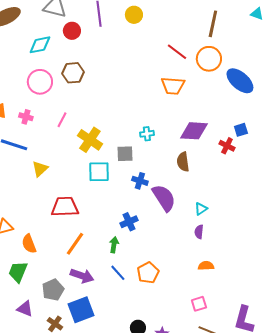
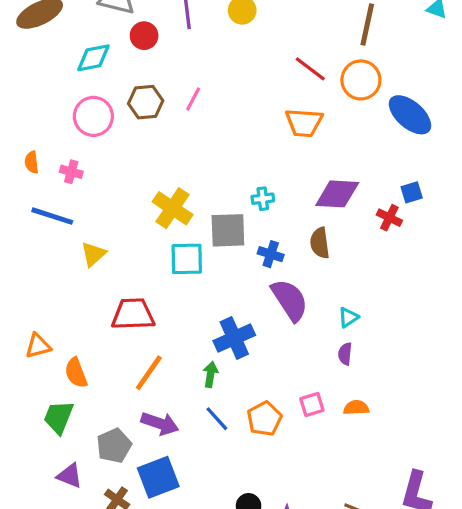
pink line: (62, 120) -> (193, 99), moved
gray square: (125, 154) -> (228, 230), size x1.4
blue cross: (140, 181) -> (271, 254), moved
blue cross: (129, 222) -> (234, 338), size x1.4
pink square: (199, 304) -> (312, 404), moved

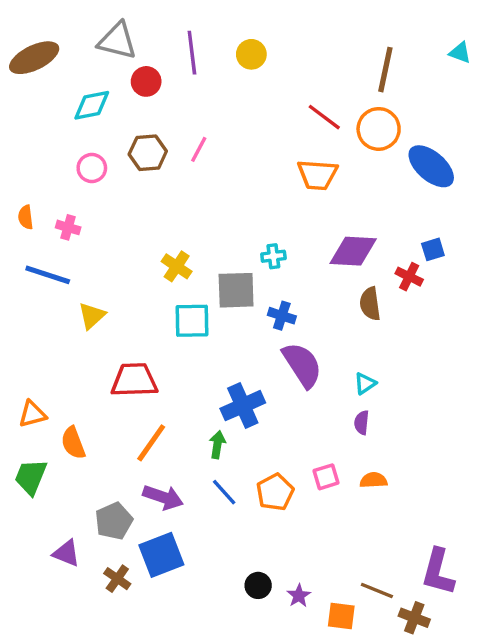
pink circle: (93, 116) -> (92, 168), size x0.7
yellow cross: (173, 208) -> (177, 266), size x0.7
brown semicircle: (320, 243) -> (370, 304), moved
green trapezoid: (59, 417) -> (31, 477), moved

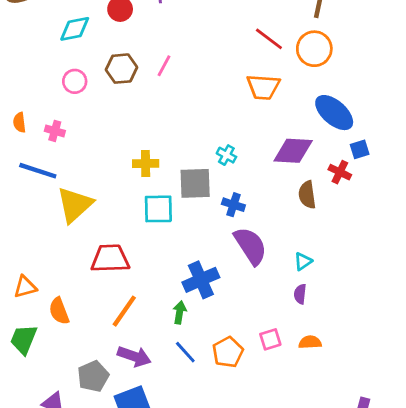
blue ellipse: (431, 166) -> (334, 113), moved
cyan cross: (273, 256) -> (226, 155), turned 36
yellow cross: (177, 266) -> (146, 164), turned -35
yellow triangle: (92, 316) -> (75, 205), size x1.6

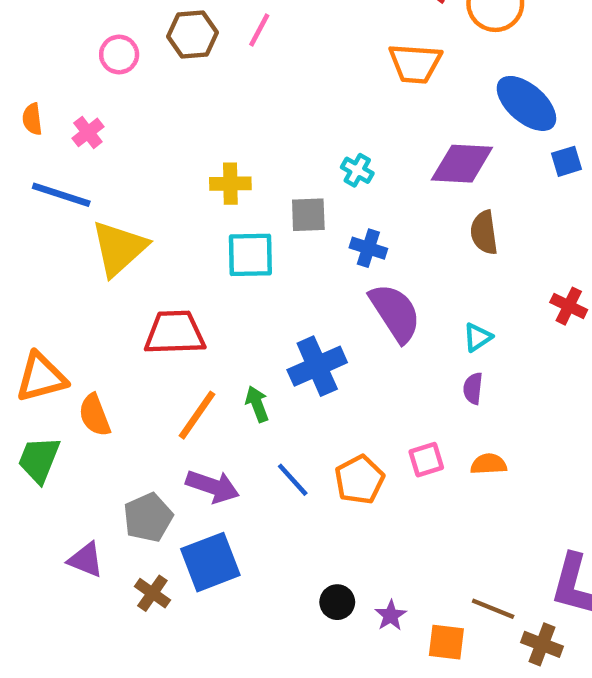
pink cross: (55, 131) -> (88, 132), turned 36
red cross: (340, 172) -> (569, 306), moved
gray square: (195, 183) -> (308, 215), size x0.7
orange triangle: (25, 287) -> (41, 377), size x1.4
green arrow: (180, 312) -> (257, 404), moved, turned -30

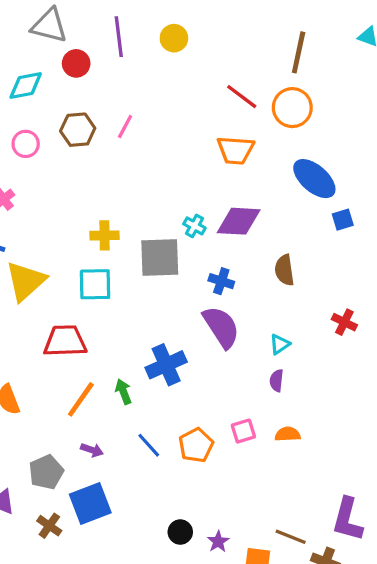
purple diamond: (462, 164) -> (239, 221), moved
gray square: (308, 215) -> (160, 257), size x1.6
blue cross: (368, 248) -> (221, 281), moved
cyan square: (250, 255) -> (95, 284), moved
purple arrow: (213, 486) -> (92, 450), size x0.6

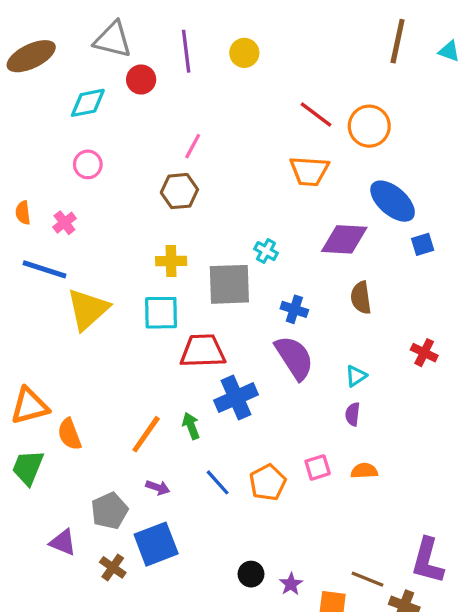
brown line: (299, 52) -> (398, 41), moved
brown hexagon: (78, 130) -> (179, 191), moved
purple diamond: (239, 221) -> (344, 239), moved
red trapezoid: (65, 341) -> (203, 351), moved

